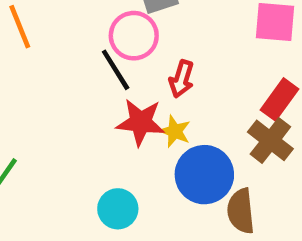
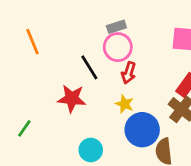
pink circle: (134, 36) -> (118, 47), moved
red star: (141, 122) -> (72, 99), moved

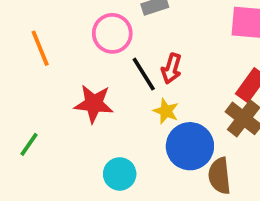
orange line: (32, 42) -> (40, 48), moved
pink circle: (118, 47) -> (112, 33), moved
black line: (89, 67) -> (144, 74), moved

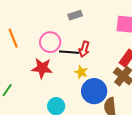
pink circle: (112, 33) -> (50, 42), moved
black line: (144, 74) -> (69, 52), turned -54

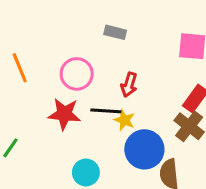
gray rectangle: (75, 15) -> (115, 32), turned 32
black line: (69, 52) -> (106, 111), moved

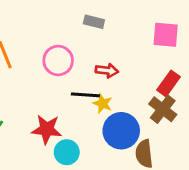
red arrow: (129, 85) -> (107, 71), turned -100
red star: (64, 114) -> (47, 129), moved

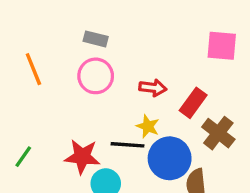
gray rectangle: (94, 22) -> (96, 39), moved
red rectangle: (168, 83) -> (193, 103), moved
black line: (85, 95) -> (128, 145), moved

